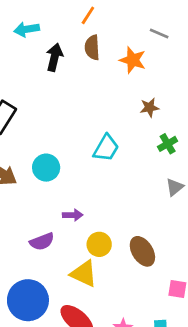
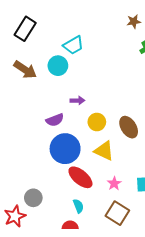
cyan trapezoid: (106, 148) -> (73, 45), moved, turned 30
yellow triangle: (84, 274) -> (104, 151), moved
blue circle: (28, 300) -> (65, 149), moved

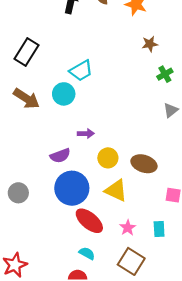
brown ellipse: (129, 127) -> (144, 164), turned -40
gray circle: (33, 198) -> (18, 193), moved
cyan semicircle: (78, 206) -> (87, 253), turned -40

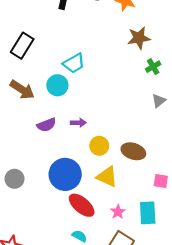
brown star: (150, 44) -> (139, 38), size x1.5
purple semicircle: (60, 156) -> (46, 125), moved
cyan rectangle: (159, 229) -> (148, 213), size x1.5

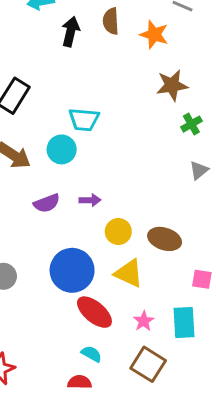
cyan trapezoid: (74, 63) -> (84, 120), turned 35

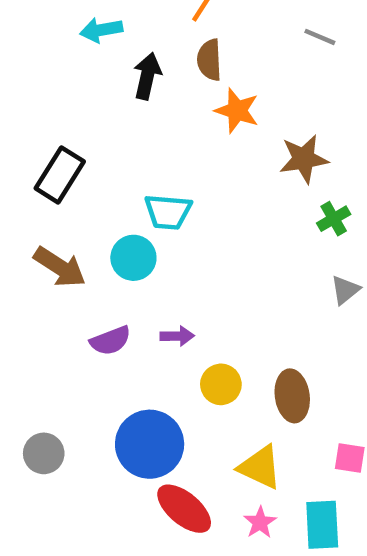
orange star: (154, 35) -> (237, 111), moved
brown ellipse: (165, 239) -> (292, 396), turned 64
yellow triangle: (129, 273) -> (260, 467), moved

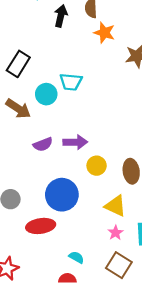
cyan circle: (133, 258) -> (46, 94), moved
purple arrow: (177, 336) -> (75, 142), size x1.5
red ellipse: (184, 509) -> (41, 226), moved, turned -48

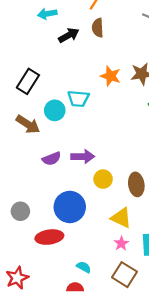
black arrow: (61, 16) -> (69, 35), turned 48
orange star: (104, 33) -> (111, 76), moved

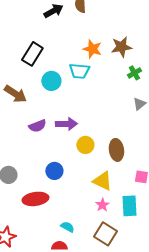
black rectangle: (28, 81) -> (32, 54), moved
cyan trapezoid: (78, 99) -> (79, 71), moved
cyan circle: (55, 110) -> (51, 81), moved
blue circle: (70, 207) -> (54, 171), size x0.6

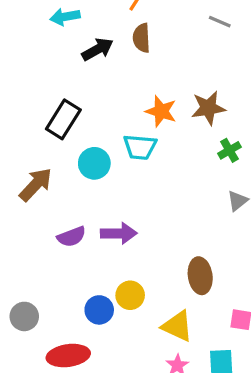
brown arrow: (15, 94) -> (36, 185), turned -80
yellow circle: (85, 145) -> (130, 295), moved

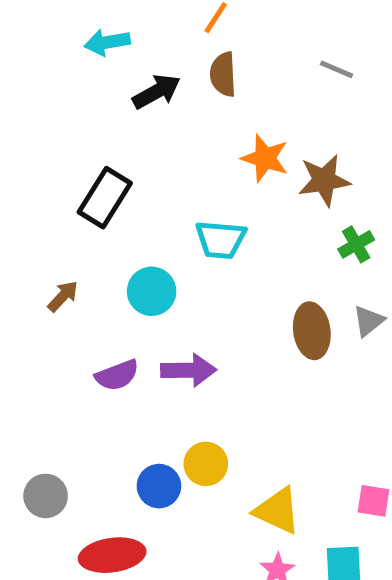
gray line: (220, 22) -> (336, 69), moved
orange star: (161, 111) -> (265, 158), moved
cyan circle: (94, 163) -> (152, 291), moved
brown arrow: (36, 185) -> (63, 296), size x0.6
brown ellipse: (200, 276) -> (312, 331), moved

